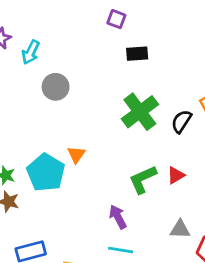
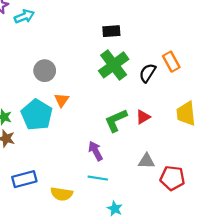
cyan arrow: (31, 52) -> (24, 16), turned -138
black rectangle: (137, 54) -> (111, 31), moved
gray circle: (56, 87) -> (45, 71), moved

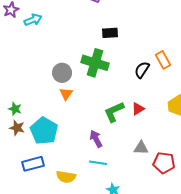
green cross: (114, 65) -> (95, 63), moved, turned -36
gray circle: (45, 71) -> (62, 73), moved
cyan pentagon: (37, 115) -> (44, 131), moved

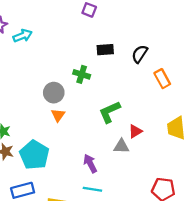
green cross: (95, 63) -> (82, 74), moved, size x0.6
black semicircle: (142, 70) -> (140, 54), moved
green L-shape: (114, 112) -> (110, 112), moved
gray triangle: (141, 148) -> (121, 146), moved

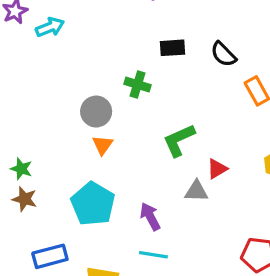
black semicircle: (140, 54) -> (223, 54), turned -78
cyan pentagon: (34, 155) -> (93, 204), moved

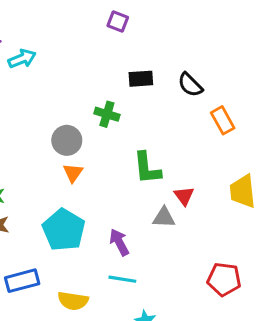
green L-shape: (179, 140) -> (147, 168), turned -72
red triangle: (217, 169) -> (184, 196), turned -35

